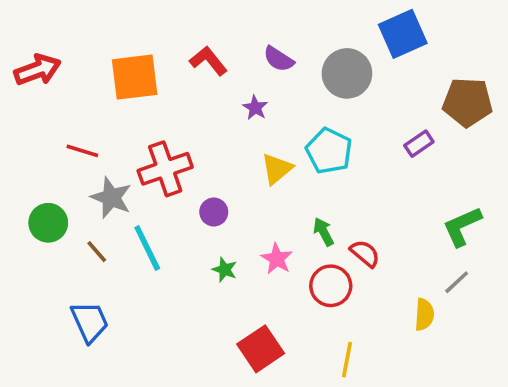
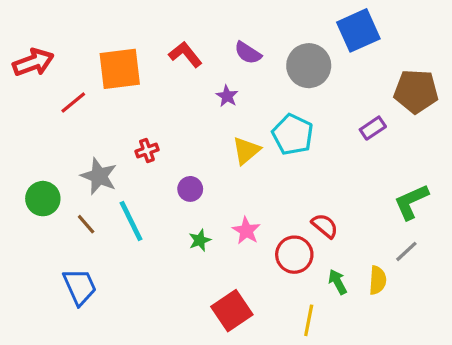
red line: (82, 151) -> (73, 102), moved, turned -56
red cross: (165, 169) -> (147, 151), size x0.5
green arrow: (324, 232) -> (338, 282), moved
green star: (225, 270) -> (200, 240), turned 30

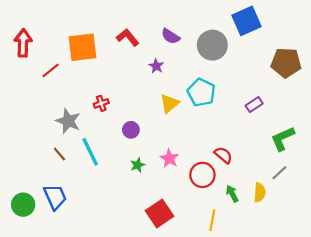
red arrow: (33, 62) -> (23, 43), turned -68
purple rectangle: (373, 128) -> (254, 105), moved
green circle: (43, 199) -> (23, 205), moved

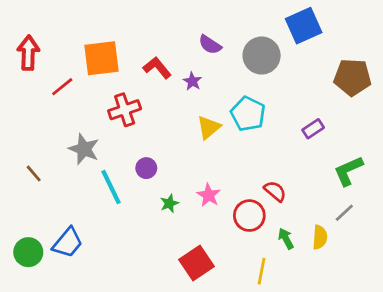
red L-shape: (128, 37) -> (157, 68), moved
red cross: (101, 103) -> (125, 110), moved, size x1.6
purple circle: (131, 130) -> (146, 168), moved
brown line: (59, 154) -> (34, 174), moved
blue trapezoid: (55, 197) -> (68, 243), turned 64

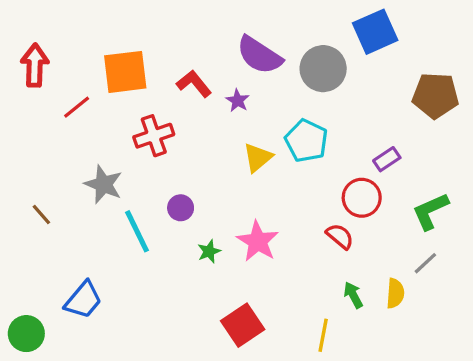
purple semicircle: (210, 45) -> (259, 55), size x1.6
pink star: (209, 195) -> (258, 241), size x1.4
red circle: (249, 216) -> (362, 198), moved
green circle: (28, 252) -> (26, 334), moved

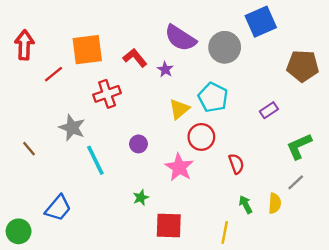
red circle: (362, 198) -> (201, 137), moved
purple circle: (181, 208) -> (138, 144), moved
red semicircle: (340, 236) -> (236, 164), turned 30
green star: (209, 251) -> (141, 198), moved
red square: (243, 325) -> (169, 225), turned 36

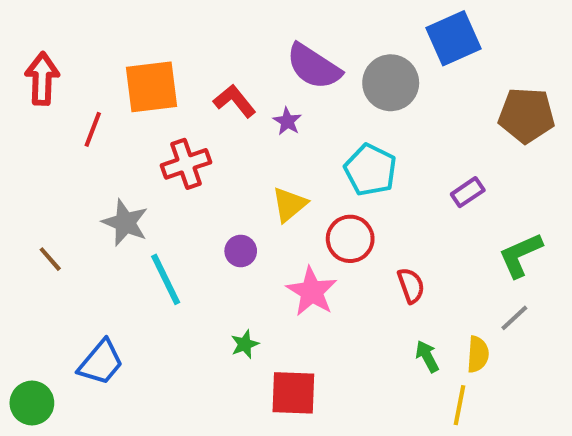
red line: (53, 74) -> (93, 129), turned -30
yellow triangle: (179, 109) -> (289, 204), moved
yellow line: (225, 232) -> (460, 405), moved

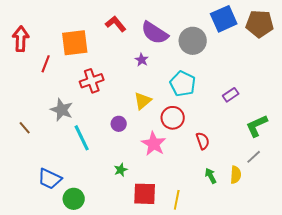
red L-shape: (235, 101) -> (116, 24), moved
brown pentagon: (526, 115) -> (260, 24), moved
blue trapezoid: (101, 362) -> (50, 179), turned 75
green circle: (32, 403) -> (74, 199), moved
yellow line: (460, 405) -> (177, 200), moved

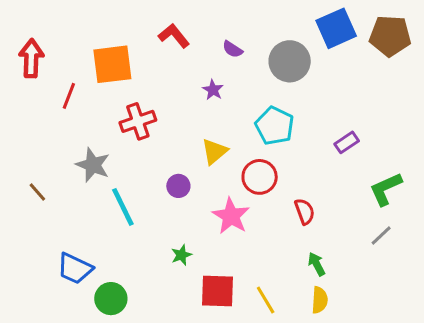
purple semicircle: (155, 33) -> (232, 49), size x0.5
yellow semicircle: (236, 175) -> (320, 300), moved
yellow line: (177, 200) -> (266, 300), turned -42

